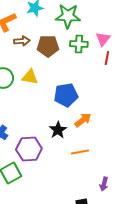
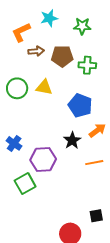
green star: (68, 16) -> (82, 26), size x0.7
green cross: (79, 44) -> (87, 65), moved
blue pentagon: (66, 95) -> (80, 105), turned 30

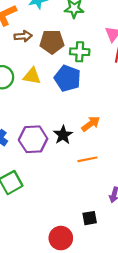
blue pentagon: (80, 105) -> (67, 78), moved
purple hexagon: (43, 160) -> (33, 139), moved

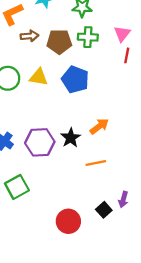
green cross: (80, 52) -> (88, 37), moved
black square: (90, 218) -> (104, 210), moved, turned -32
red circle: (61, 238) -> (68, 221), moved

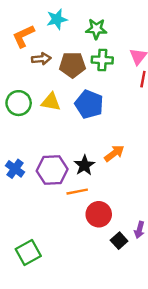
orange line: (96, 163) -> (77, 192), moved
green square: (17, 187) -> (28, 253), moved
red circle: (68, 221) -> (99, 214), moved

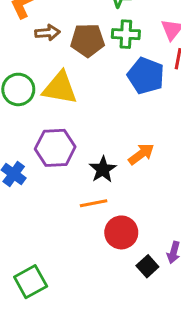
yellow triangle: (51, 102) -> (60, 88), size x1.4
blue pentagon: (89, 104) -> (146, 76), moved
purple hexagon: (52, 170) -> (55, 148), moved

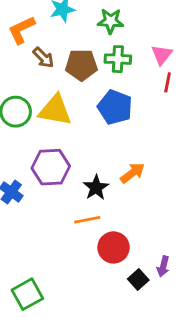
brown arrow: (47, 33) -> (43, 58), turned 50
blue pentagon: (146, 76) -> (115, 107), moved

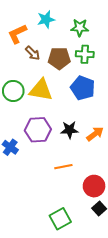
black star: (96, 188) -> (69, 130), moved, turned 30
red circle: (114, 247) -> (94, 186), moved
green square: (27, 294) -> (60, 219), moved

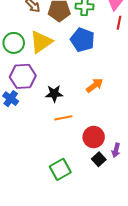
yellow triangle: (41, 90) -> (41, 42), turned -45
purple hexagon: (38, 130) -> (23, 76), moved
black star: (69, 130) -> (54, 94), moved

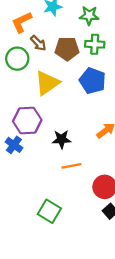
green circle: (14, 43) -> (17, 59), moved
green square: (60, 169) -> (49, 211), moved, turned -30

